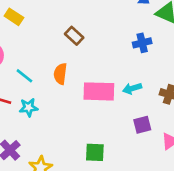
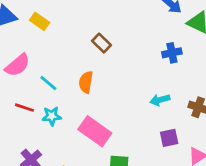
pink rectangle: (99, 91) -> (95, 131), moved, turned 32

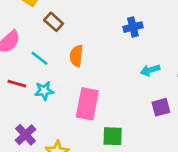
brown rectangle: (101, 43) -> (54, 22), moved
blue cross: (172, 53) -> (133, 27), moved
pink rectangle: (95, 131) -> (87, 104), turned 68

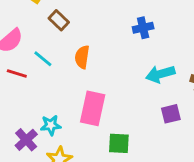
cyan arrow: (150, 70) -> (160, 74), size x1.4
red line: (17, 84) -> (17, 74), moved
cyan star: (44, 91) -> (51, 125), moved

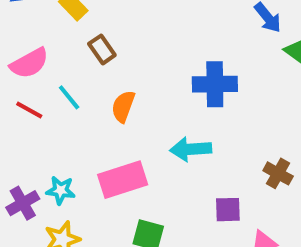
blue cross: (143, 28) -> (215, 84), size x1.5
cyan arrow: (160, 74) -> (191, 149), moved
pink rectangle: (93, 108) -> (123, 180), turned 48

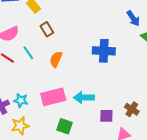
cyan arrow: (191, 149) -> (84, 98), moved
brown cross: (278, 173) -> (132, 109), moved

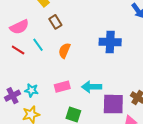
pink rectangle: (53, 97) -> (62, 87), size x0.7
purple square: (106, 116) -> (113, 104), size x1.6

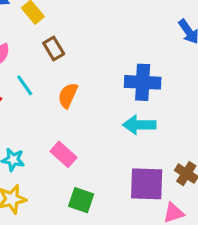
pink rectangle: (62, 87) -> (64, 154), turned 56
cyan arrow: (92, 87) -> (139, 125), moved

